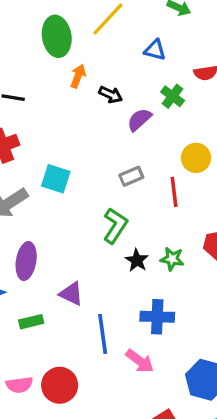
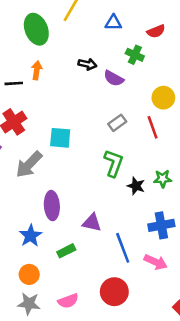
orange arrow: (78, 76) -> (37, 70), moved
purple semicircle: (139, 120) -> (114, 78), turned -96
red circle: (60, 385) -> (114, 292), moved

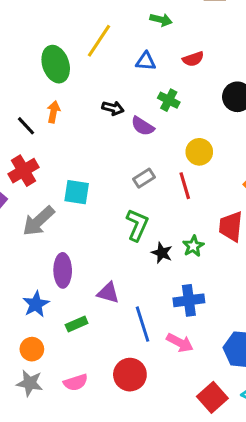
red semicircle: (156, 31) -> (193, 59), moved
black line: (14, 83) -> (26, 126), turned 48
green star: (163, 179) -> (193, 246), turned -30

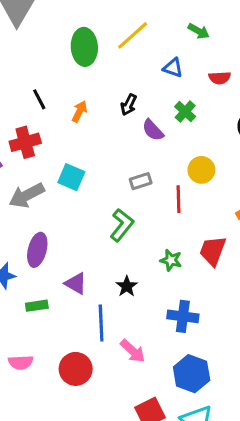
black arrow: (113, 108) -> (129, 105), turned 85
orange arrow: (54, 112) -> (79, 111), moved
green star: (193, 246) -> (171, 260), turned 30
black star: (162, 253) -> (127, 286), moved
blue cross: (189, 300) -> (183, 316), moved

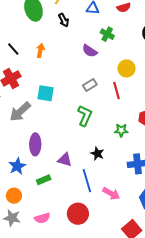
black arrow: (129, 105) -> (64, 20), moved, turned -40

